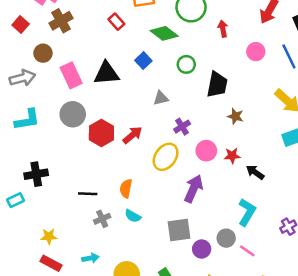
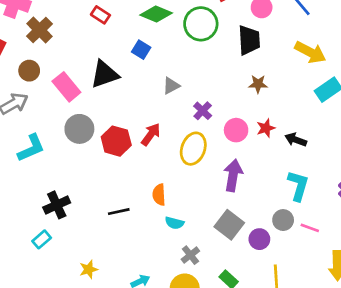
green circle: (186, 64) -> (201, 24), moved, size x1.6
black trapezoid: (217, 85) -> (249, 40), moved
gray cross: (102, 219) -> (190, 255), moved
gray square: (179, 230) -> (229, 225), turned -30

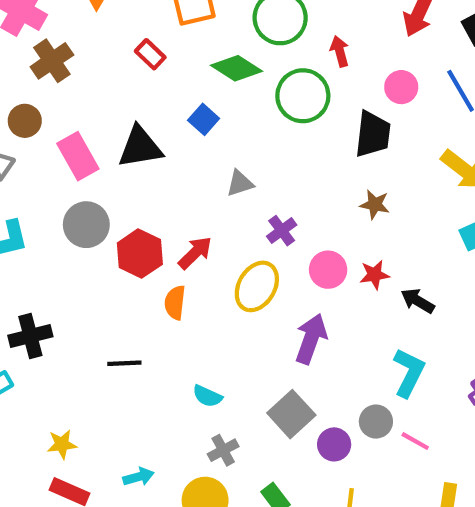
orange semicircle: (159, 195) -> (175, 303), moved

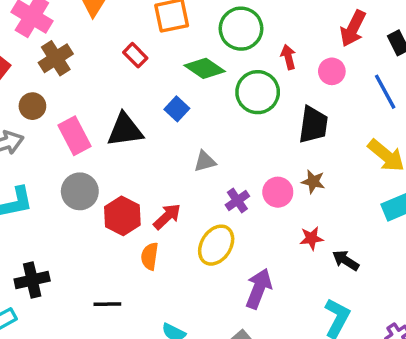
pink circle: (401, 87) -> (332, 71), moved
pink circle: (328, 270) -> (278, 192), moved

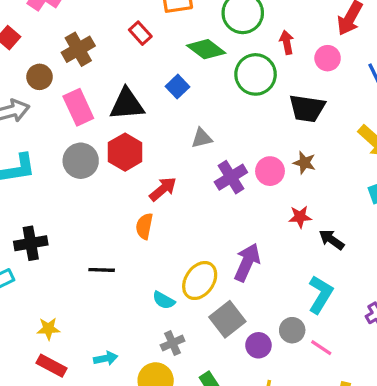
brown cross: (56, 58) -> (78, 49), moved
black trapezoid: (313, 125) -> (307, 108), turned 87
purple cross: (237, 201) -> (231, 177), size x1.4
red hexagon: (122, 216) -> (125, 152), moved
yellow ellipse: (216, 245) -> (200, 281), moved

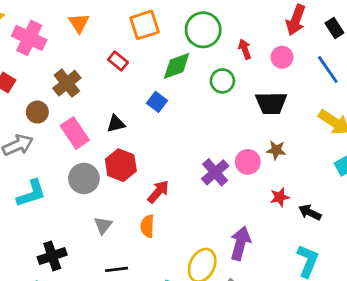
green diamond: (206, 49) -> (177, 66), turned -48
green circle: (256, 74) -> (222, 81), size x0.7
black triangle: (127, 104) -> (116, 124), size x0.6
gray triangle: (202, 138) -> (103, 225), moved, turned -30

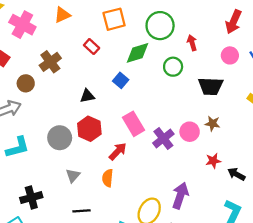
orange triangle: (79, 23) -> (62, 15), turned 36
pink circle: (282, 57) -> (230, 55), moved
pink rectangle: (75, 133) -> (134, 124), moved

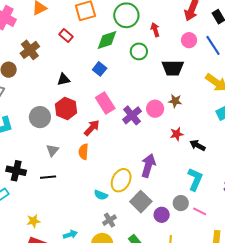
blue square: (121, 80) -> (100, 69), moved
black cross: (31, 198) -> (16, 171), turned 30
black line: (82, 211) -> (48, 177), moved

